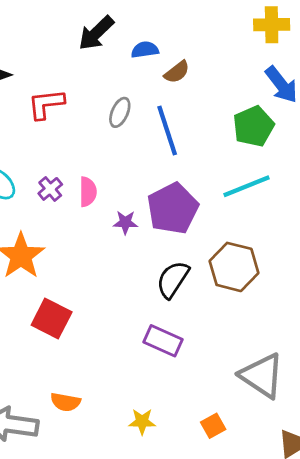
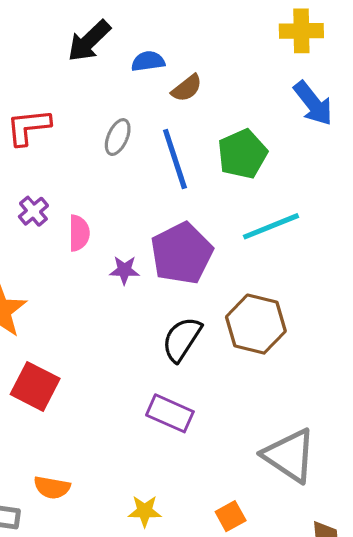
green pentagon: (253, 126) -> (242, 154), moved
purple cross: (50, 189) -> (33, 211), moved

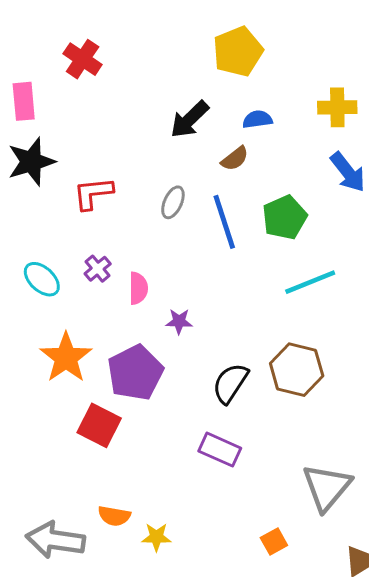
black arrow: (89, 41) -> (190, 119), moved
blue semicircle: (148, 61) -> (257, 119), moved
purple pentagon: (182, 253) -> (135, 373), moved
gray triangle: (290, 455) -> (327, 487), turned 36
yellow star: (145, 511) -> (156, 537), moved

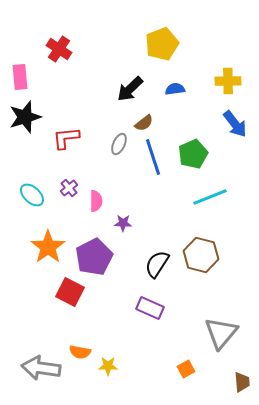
brown semicircle: (235, 159) -> (144, 123), moved

